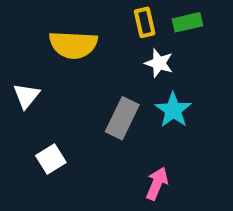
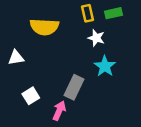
white triangle: (26, 96) -> (16, 58), turned 42
gray rectangle: (122, 118) -> (74, 87), moved
pink arrow: (157, 183) -> (59, 111), moved

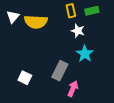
white triangle: (16, 58) -> (13, 17), moved, turned -40
white square: (31, 96) -> (25, 78), turned -32
pink arrow: (59, 111) -> (73, 89), moved

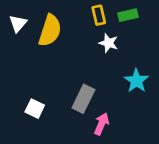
yellow semicircle: (36, 22) -> (50, 31), turned -75
cyan star: (85, 54) -> (136, 81), moved

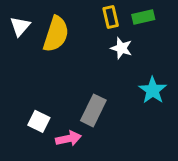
pink arrow: (102, 124) -> (68, 139), moved, turned 55

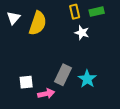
cyan star: (153, 90) -> (87, 79), moved
white square: (39, 121) -> (26, 82), turned -32

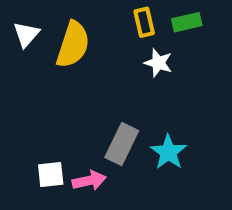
white square: (26, 82) -> (51, 175), moved

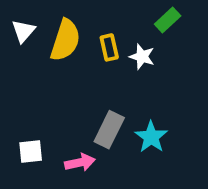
yellow rectangle: (144, 22) -> (109, 47), moved
green rectangle: (187, 22) -> (168, 20), turned -30
white square: (51, 175) -> (31, 152), moved

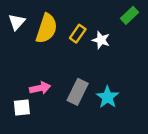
green rectangle: (168, 20) -> (130, 15), moved
yellow rectangle: (109, 47) -> (78, 34), turned 48
pink arrow: (80, 162) -> (40, 88), moved

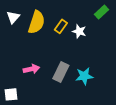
cyan star: (107, 97) -> (84, 76), turned 30
white square: (22, 107) -> (11, 94), moved

